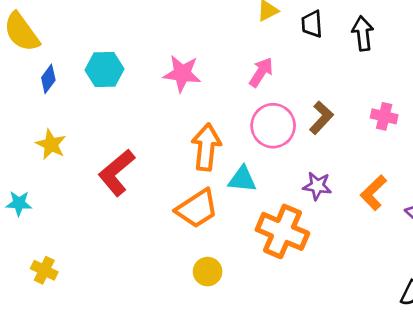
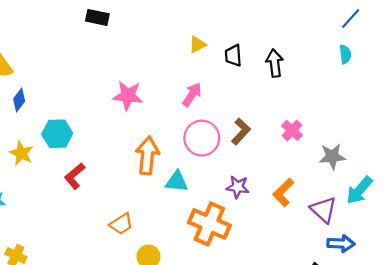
cyan hexagon: (105, 70) -> (57, 134), moved
pink cross: (384, 116) -> (292, 130), turned 30
red L-shape: (117, 173) -> (75, 176), size x0.7
orange trapezoid: (197, 209) -> (121, 224), moved, size x0.7

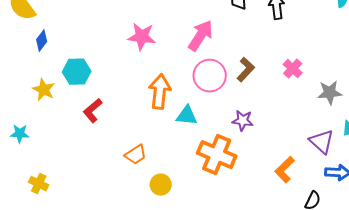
pink arrow: (192, 95) -> (201, 36), size x1.4
orange L-shape: (283, 192) -> (285, 170), moved

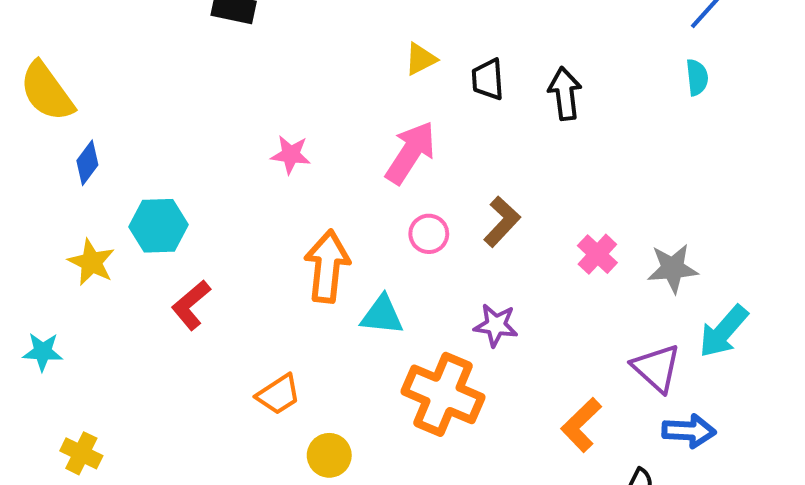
pink star: (142, 37) -> (291, 155), size x0.7
pink cross: (293, 69) -> (597, 254), moved
pink circle: (210, 76) -> (429, 234), size x0.6

